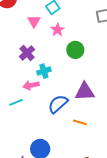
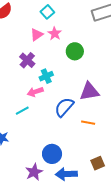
pink triangle: (34, 21) -> (37, 35), moved, turned 32

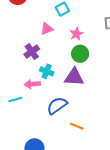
pink star: (55, 34) -> (76, 34), moved
cyan cross: (46, 76) -> (47, 71), turned 32
purple triangle: (89, 92) -> (74, 77), moved

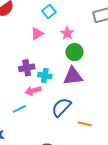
purple cross: (32, 52) -> (27, 68), moved, turned 35

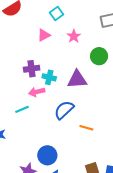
green circle: (74, 52) -> (99, 56), moved

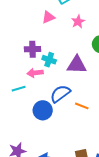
orange line: (86, 128) -> (82, 106), moved
blue circle: (47, 155) -> (43, 110), moved

